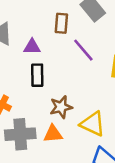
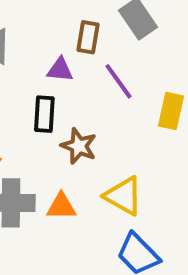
purple triangle: (32, 47) -> (60, 70), moved
brown star: (61, 107) -> (79, 146), moved, turned 30

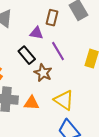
purple line: (118, 81) -> (58, 51), moved
black rectangle: (44, 114) -> (27, 55), turned -48

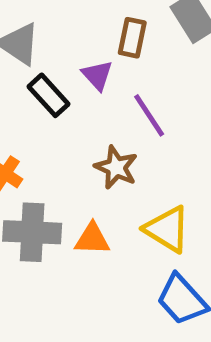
purple triangle: (36, 33) -> (97, 75), turned 40
black rectangle: (27, 55) -> (48, 95), moved

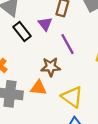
brown star: (116, 167) -> (51, 67), turned -30
orange triangle: (92, 239) -> (38, 88), moved

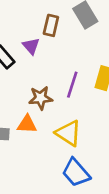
purple line: (68, 44) -> (72, 85), moved, turned 50

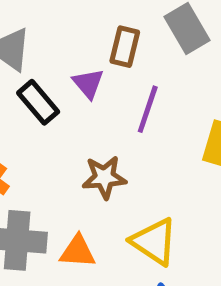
purple line: (72, 85) -> (148, 109), moved
orange triangle: (27, 124) -> (78, 251), moved

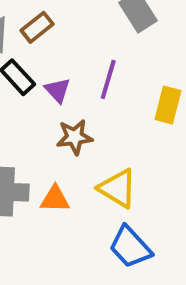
brown rectangle: (125, 47) -> (37, 27), moved, turned 40
purple triangle: (88, 83) -> (58, 90), moved

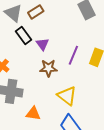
purple line: (108, 79) -> (73, 55), moved
orange triangle: (55, 199) -> (33, 114), moved

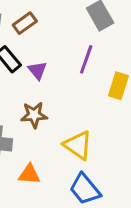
purple line: (73, 55) -> (86, 59), moved
brown star: (48, 68) -> (34, 115), moved

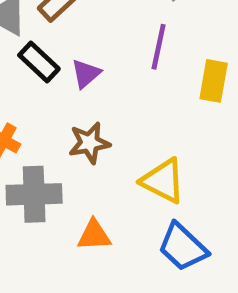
purple triangle: (37, 70) -> (86, 74), turned 36

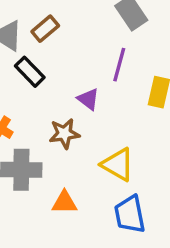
purple triangle: (86, 74) -> (88, 99), moved, turned -45
blue trapezoid: (183, 247) -> (130, 214), turned 33

